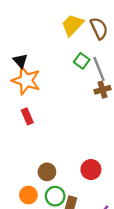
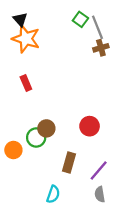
red rectangle: (27, 116) -> (26, 83), moved
orange circle: (28, 195) -> (13, 150), moved
green circle: (55, 196) -> (36, 138), moved

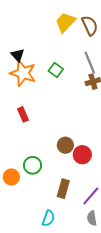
green square: (80, 19) -> (56, 70), moved
brown circle: (46, 128) -> (65, 145), moved

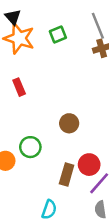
green square: (56, 70) -> (58, 35), turned 32
red circle: (82, 155) -> (89, 165), moved

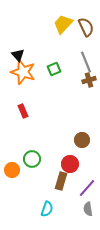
brown circle: (69, 123) -> (82, 140), moved
red circle: (89, 165) -> (70, 164), moved

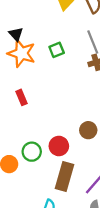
red circle: (70, 164) -> (59, 146), moved
brown rectangle: (61, 181) -> (65, 177), size x1.4

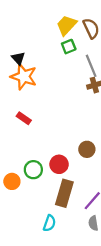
green square: (57, 50) -> (69, 47), moved
red rectangle: (22, 97) -> (24, 118), turned -32

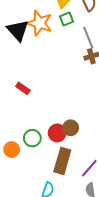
black triangle: (18, 58) -> (18, 30), size x1.6
orange star: (24, 77) -> (40, 23), moved
brown circle: (87, 149) -> (71, 128), moved

